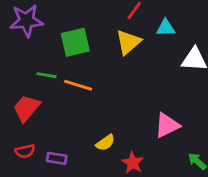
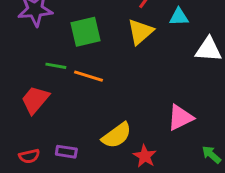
yellow semicircle: (105, 143) -> (117, 135), size x1.5
red semicircle: (25, 151) -> (29, 156), moved

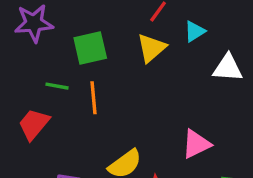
cyan triangle: (179, 17) -> (195, 31), turned -30
orange line: (88, 76) -> (93, 98), turned 68

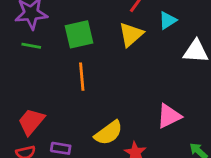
green line: (57, 86) -> (31, 46), moved
red trapezoid: (34, 124) -> (31, 122), moved

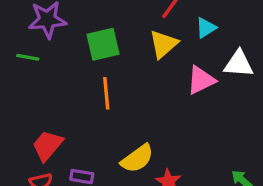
green line: (31, 46) -> (28, 57), moved
pink triangle: (169, 116) -> (201, 80), moved

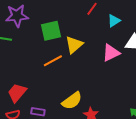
yellow triangle: (163, 44) -> (74, 45), moved
orange line: (106, 93) -> (53, 61), turned 66

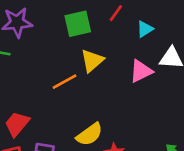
green square: (51, 31) -> (78, 24), moved

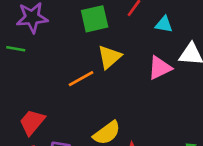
cyan triangle: (145, 29) -> (164, 24), turned 42

